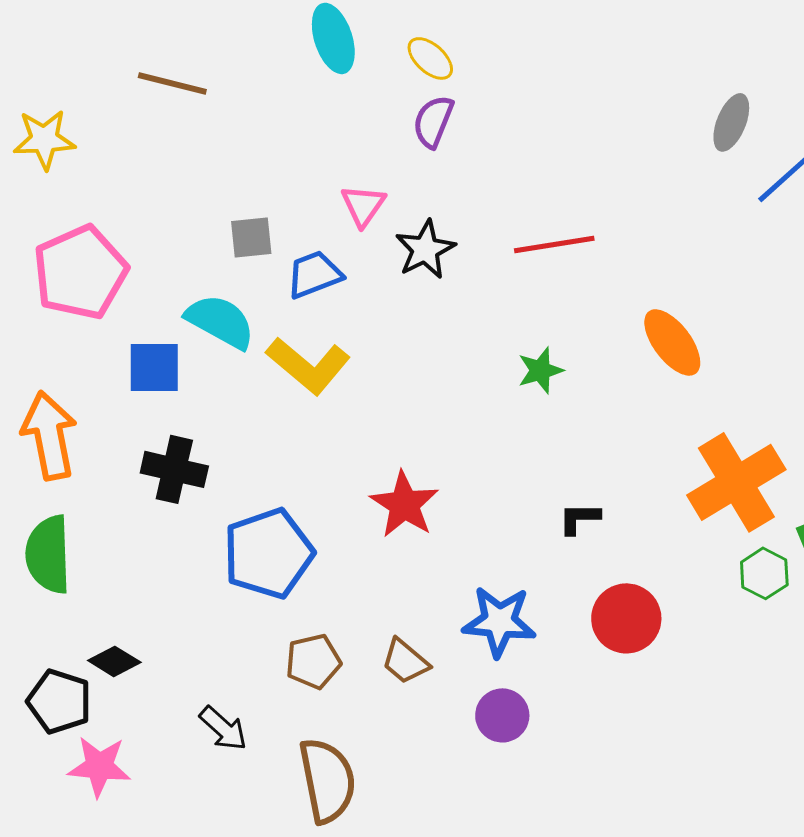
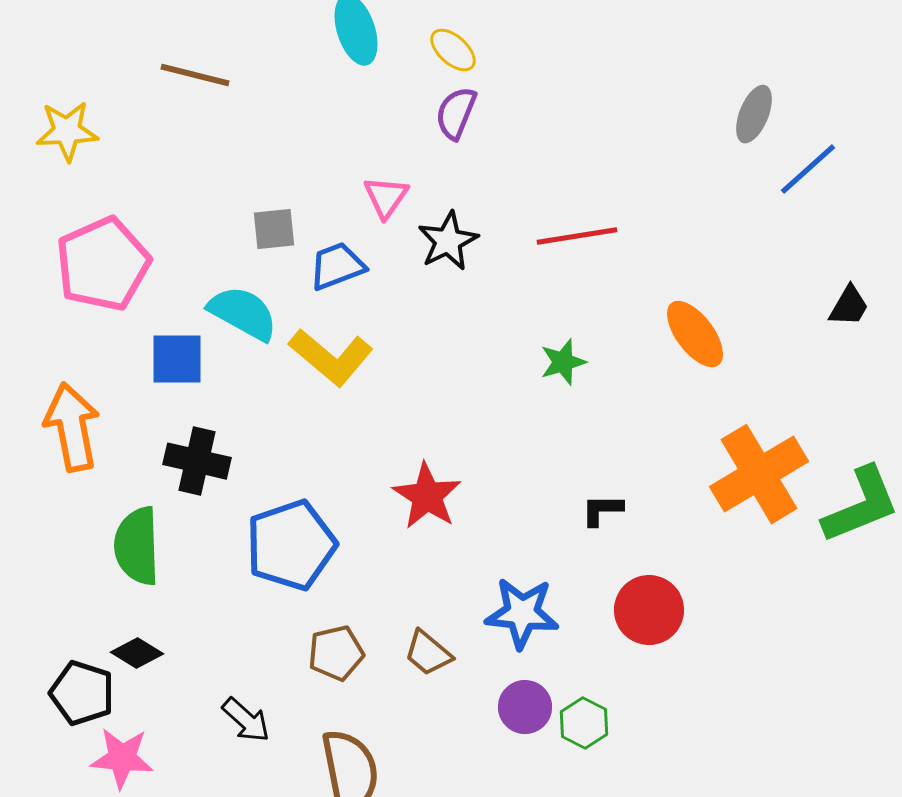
green semicircle: (48, 554) -> (137, 546), moved
green hexagon: (764, 573) -> (584, 723), moved

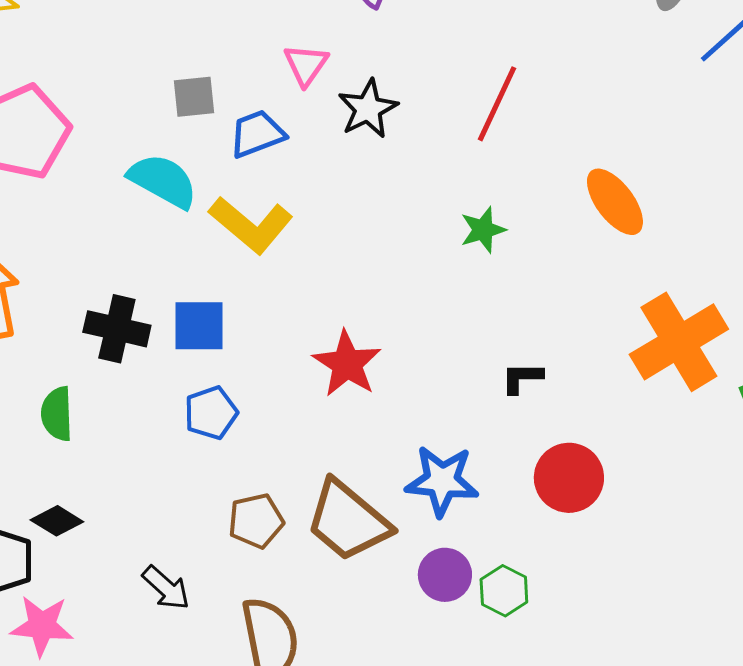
red line: (577, 236) -> (497, 104), turned -56
blue square: (177, 359) -> (199, 326), moved
blue pentagon: (291, 545) -> (211, 413), size x0.6
green semicircle: (137, 546) -> (57, 414), size x0.7
brown trapezoid: (428, 653) -> (348, 521), size x1.8

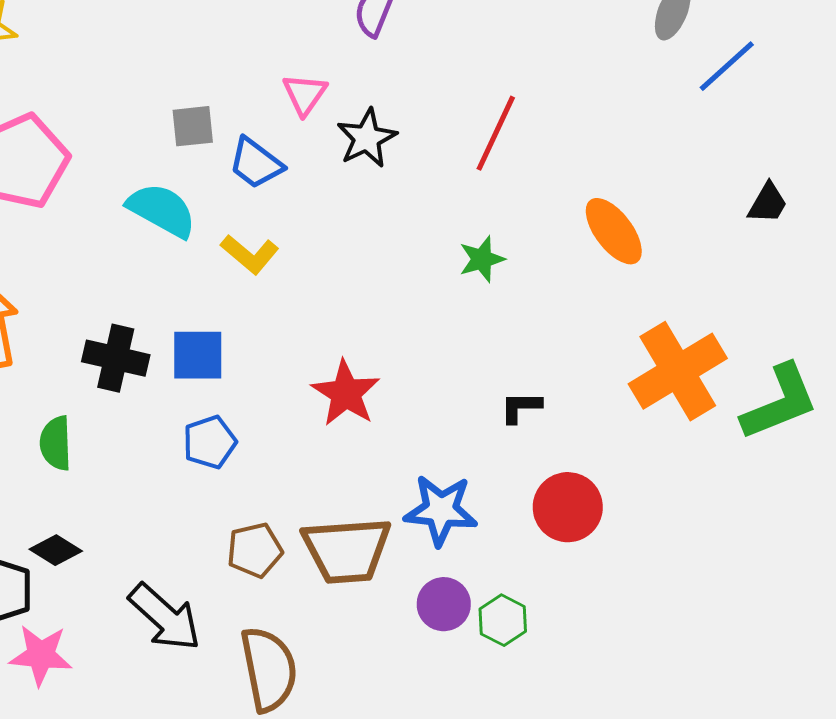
blue trapezoid: (257, 134) -> (256, 163), turned -122
yellow L-shape: (251, 225) -> (250, 254), size x0.7
brown trapezoid: (348, 521) -> (347, 550), turned -44
black arrow: (166, 588) -> (165, 617), size x1.5

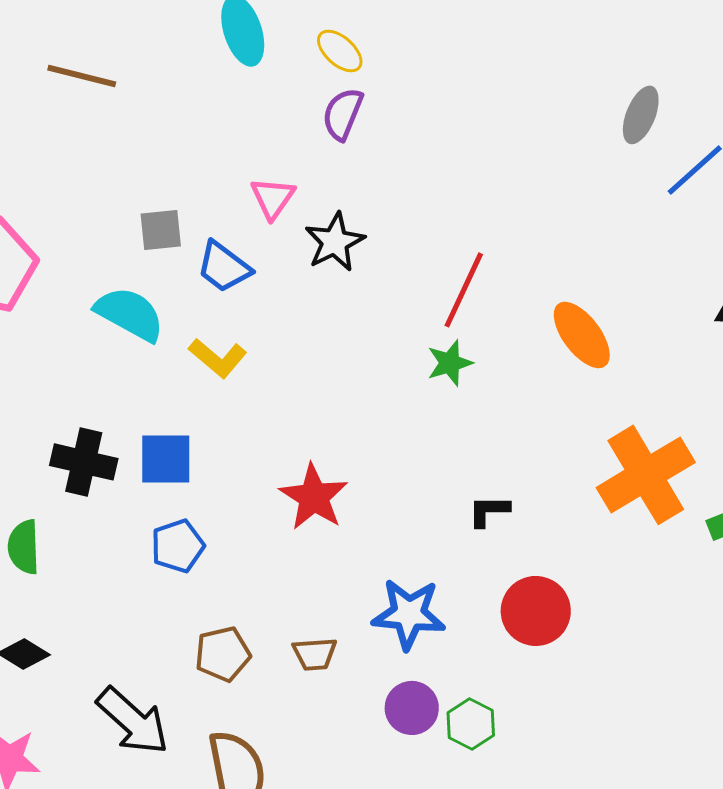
red line: (496, 133) -> (464, 290), moved
brown trapezoid: (347, 550) -> (315, 654), size x0.5

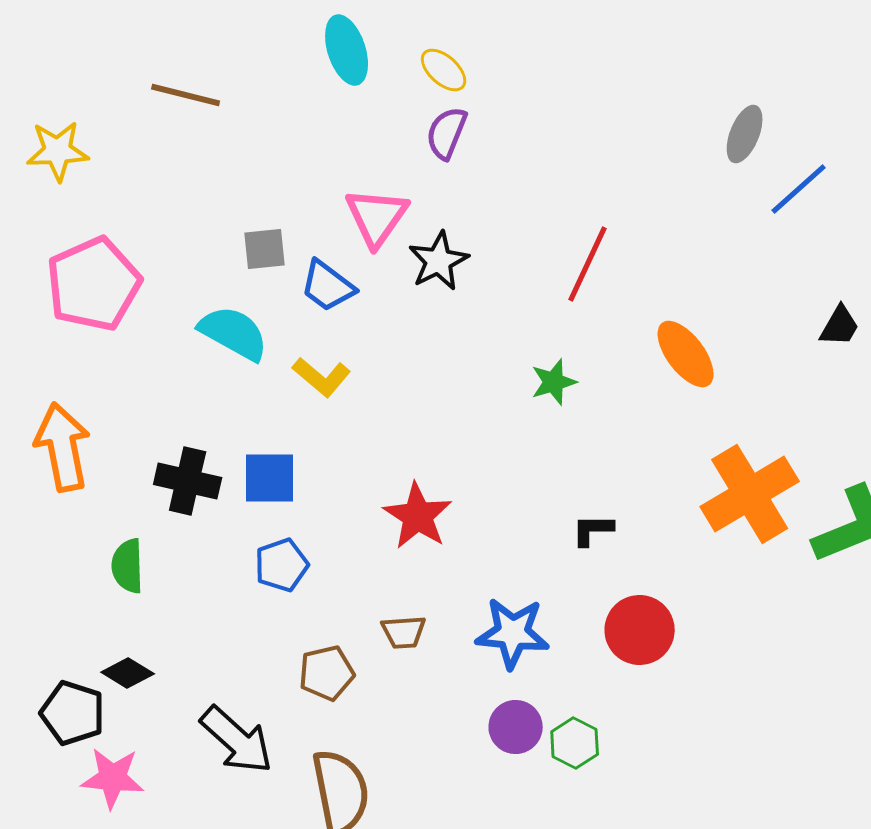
pink triangle: (273, 198) -> (377, 217), size x1.4
red line: (464, 290) -> (588, 264), moved
brown trapezoid: (315, 654) -> (404, 632), moved

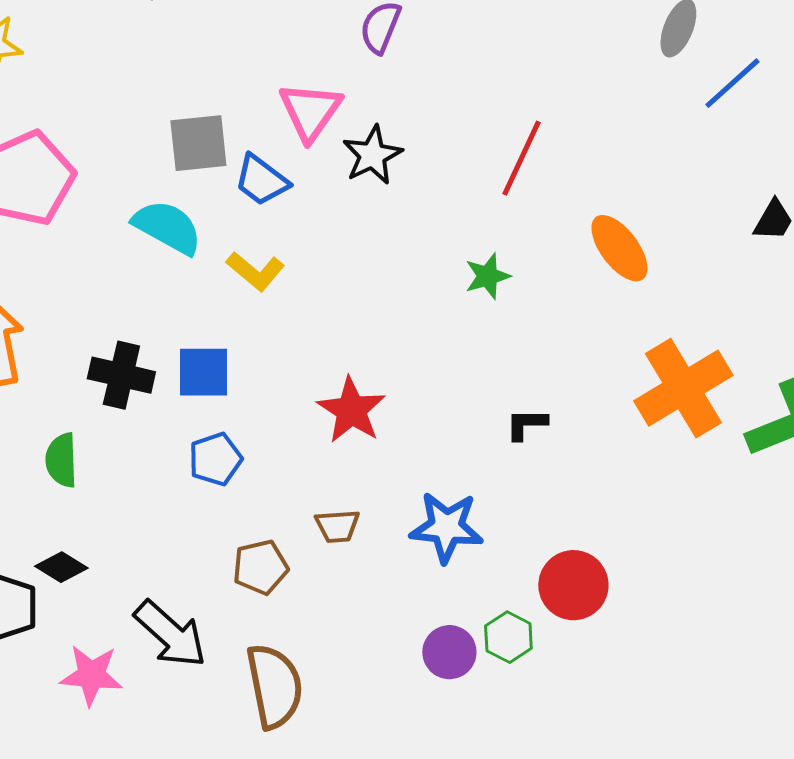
gray square: (265, 249) -> (198, 143), size x1.4
red circle: (640, 630) -> (573, 585), moved
purple circle: (516, 727) -> (449, 652), moved
pink star: (113, 778) -> (91, 675), moved

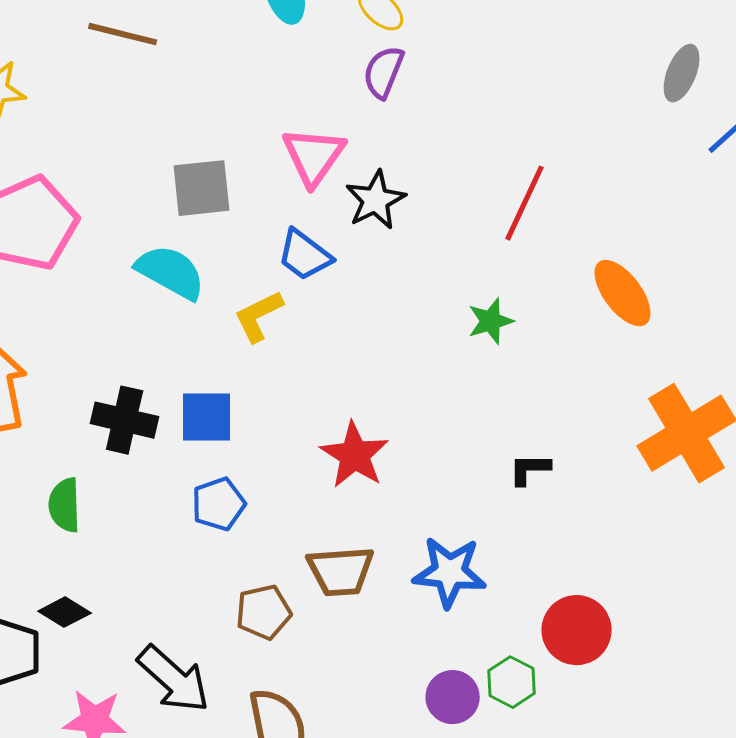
blue trapezoid: (261, 180) -> (305, 255), moved
yellow L-shape: (255, 271) -> (259, 316), turned 114
brown trapezoid: (337, 526) -> (341, 571), size x1.5

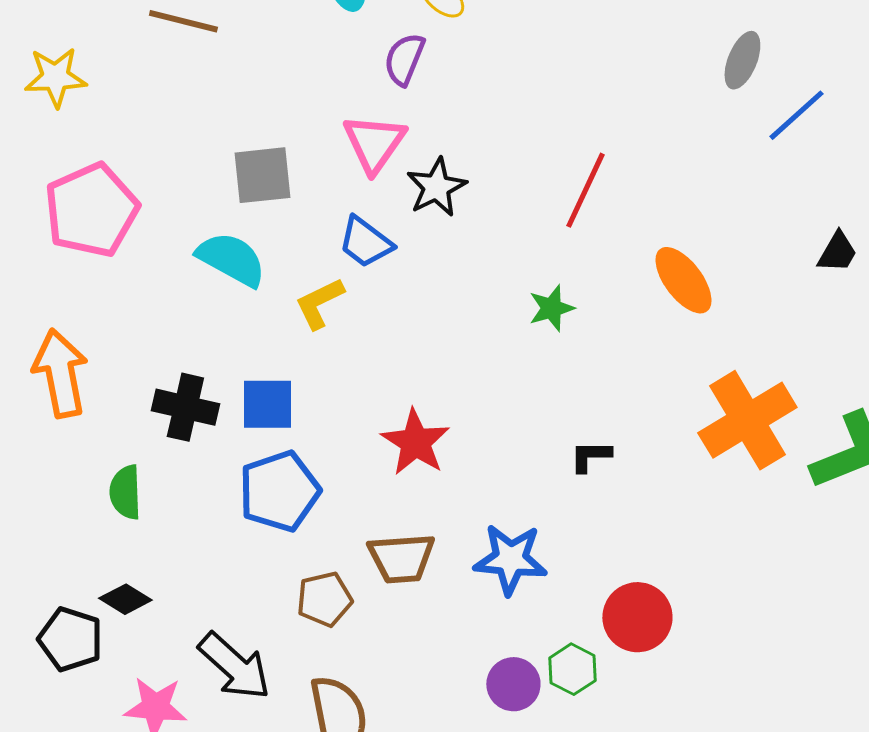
purple semicircle: (384, 72) -> (404, 59), moved
blue pentagon: (219, 504) -> (279, 491), size x1.5

